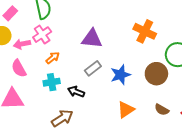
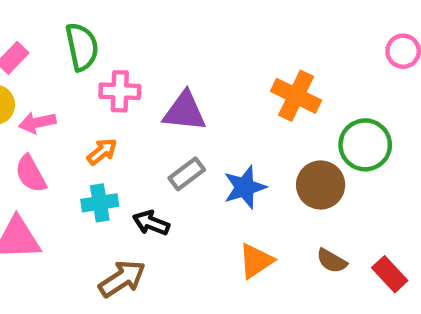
pink cross: (42, 35) -> (120, 91), moved, turned 36

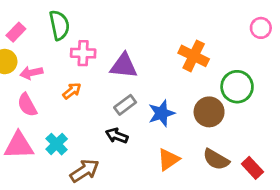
cyan cross: (100, 203) -> (57, 144), moved, turned -35
black arrow: (151, 223) -> (117, 136), moved
brown semicircle: (332, 261) -> (216, 159), size x1.4

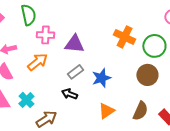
green circle: (237, 87) -> (154, 46), moved
orange arrow: (72, 91) -> (37, 62), size x1.5
brown circle: (209, 112) -> (147, 75), moved
brown semicircle: (216, 159) -> (140, 111), turned -96

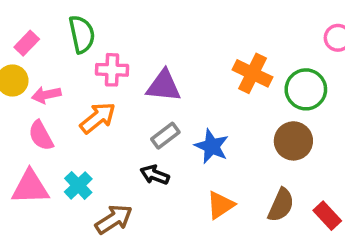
blue star: (101, 78) -> (212, 146), turned -30

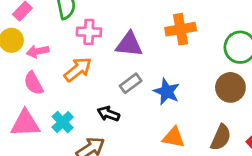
orange cross: (253, 73) -> (181, 29), moved, turned -36
black arrow: (155, 175) -> (108, 114), moved
orange triangle: (221, 205) -> (174, 137), turned 45

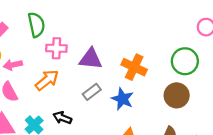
orange cross: (181, 29) -> (134, 67), moved, turned 35
black arrow: (108, 114) -> (62, 118), moved

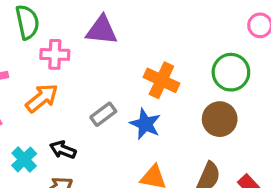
purple triangle: (91, 59) -> (102, 30), moved

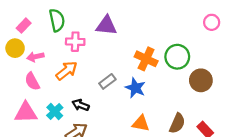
green circle: (231, 72) -> (177, 57), moved
brown circle: (220, 119) -> (201, 80), moved

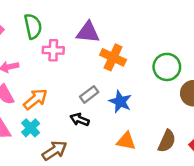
orange cross: (146, 59) -> (113, 57), moved
orange arrow: (67, 71) -> (35, 99), moved
black arrow: (81, 105) -> (80, 120), moved

